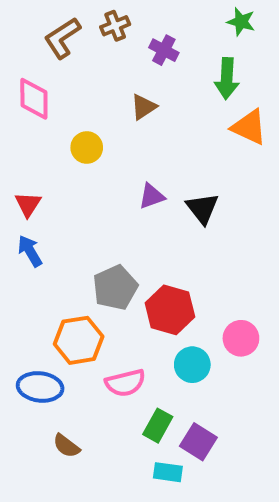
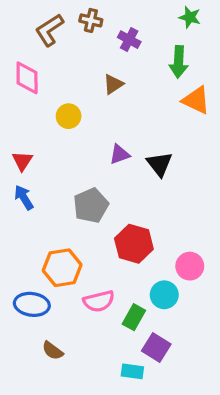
brown cross: (115, 26) -> (91, 20), turned 35
gray pentagon: (115, 288) -> (91, 205), moved
cyan circle: (192, 365) -> (164, 295), moved
green rectangle: (158, 426) -> (134, 317), moved

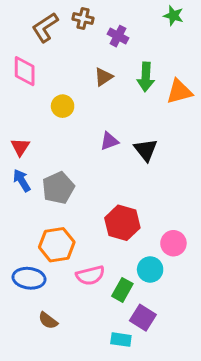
green arrow: (179, 62) -> (146, 77), moved
orange triangle: (196, 100) -> (179, 92), turned -40
gray pentagon: (91, 205) -> (58, 188), moved

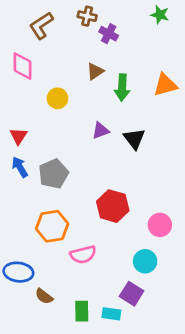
brown cross: (83, 19) -> (87, 16), moved
green arrow: (146, 77) -> (122, 88), moved
cyan circle: (150, 269) -> (145, 261), moved
blue ellipse: (29, 278) -> (18, 272), moved
green rectangle: (122, 290) -> (82, 311), moved, turned -30

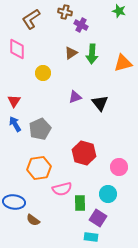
green arrow: (122, 88) -> (92, 54), moved
green rectangle: (82, 311) -> (80, 203), moved
cyan rectangle: (111, 314) -> (91, 237), moved

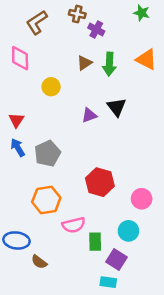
orange triangle: (123, 63) -> (146, 59), moved, turned 42
black triangle: (100, 103) -> (117, 107), moved

